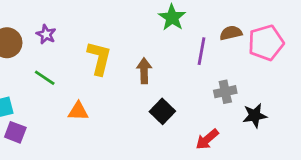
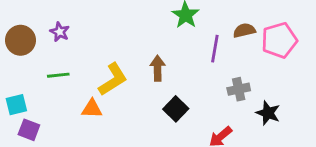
yellow L-shape: (99, 58) -> (113, 79), moved, turned 44
green line: (45, 78) -> (58, 75), turned -40
black star: (255, 116) -> (268, 113), turned 30

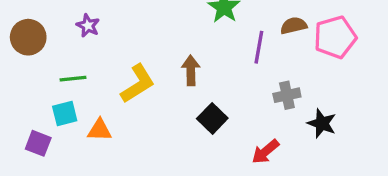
purple star: (60, 32) -> (88, 26), moved
cyan square: (16, 105) -> (65, 113), moved
orange triangle: (92, 109) -> (100, 130), moved

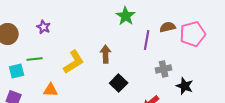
cyan square: (65, 113) -> (17, 71), moved

